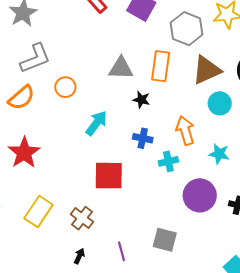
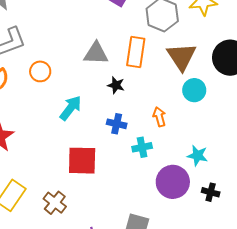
brown triangle: (207, 70) -> (182, 57), turned -40
orange arrow: (185, 131) -> (159, 117), size x0.7
cyan star: (219, 154) -> (197, 156), moved

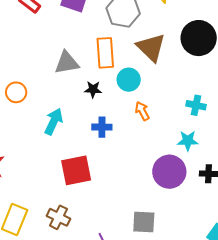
cyan circle: (194, 90) -> (129, 80), moved
cyan cross: (142, 147) -> (196, 105), moved, turned 36

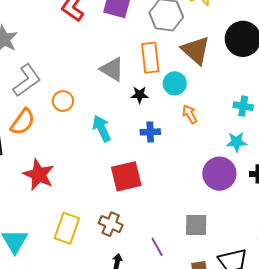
gray triangle: (67, 63) -> (112, 69), turned 44
cyan arrow: (54, 121) -> (102, 128), turned -48

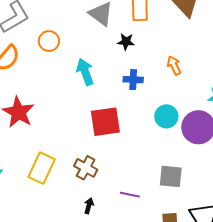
cyan circle: (175, 83) -> (166, 116), moved
purple line: (157, 247) -> (130, 195), turned -54

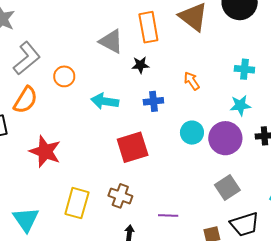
cyan arrow: (85, 72) -> (105, 101), turned -52
gray square: (171, 176) -> (227, 188), moved, turned -30

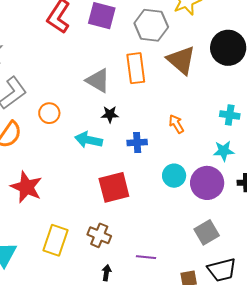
black star: (140, 65) -> (110, 114), moved

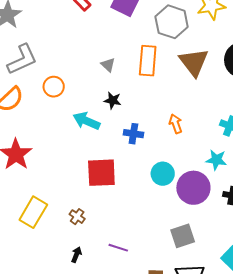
gray triangle: (98, 80) -> (108, 65), size x0.6
brown cross: (99, 235) -> (77, 217), size x0.7

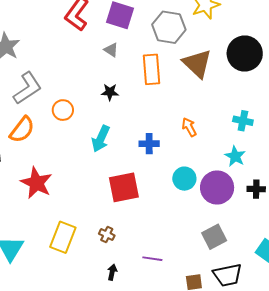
gray triangle: (108, 65) -> (111, 50), moved
black star: (113, 100) -> (110, 92), moved
cyan arrow: (86, 121) -> (101, 139), turned -80
cyan star: (216, 160) -> (235, 156), turned 30

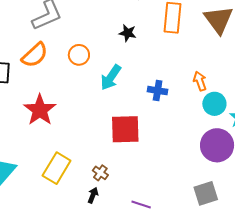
orange circle: (63, 110) -> (79, 55), moved
cyan circle: (184, 179) -> (214, 104), moved
black arrow: (112, 272) -> (93, 195), moved

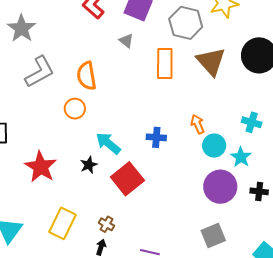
black star: (128, 33) -> (89, 165), moved, turned -30
orange semicircle: (35, 55) -> (87, 76), moved, turned 128
cyan arrow: (111, 77) -> (108, 143), moved, turned 100
red square: (125, 129) -> (127, 179), turned -32

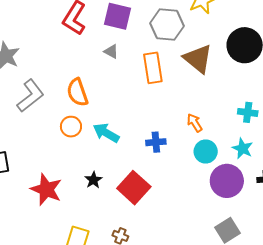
cyan arrow: (108, 143) -> (106, 133), moved
cyan circle: (214, 146) -> (206, 151), moved

